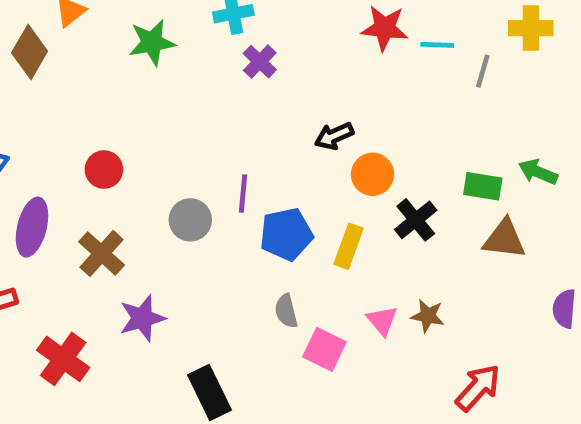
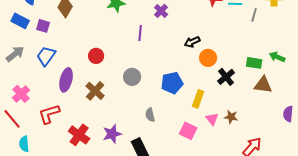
purple line: (243, 193) -> (140, 33), moved
yellow rectangle: (349, 246) -> (198, 99), moved
gray semicircle: (286, 311) -> (150, 115), moved
purple star: (142, 318) -> (112, 134), moved

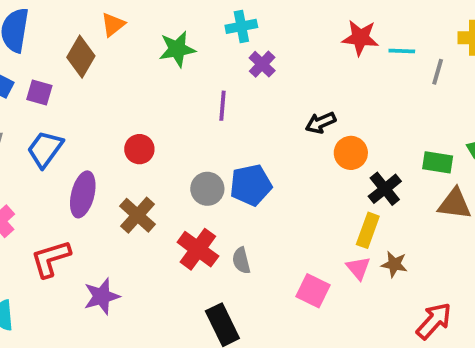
blue pentagon: (172, 83) -> (251, 185), moved
yellow rectangle: (198, 99) -> (368, 230), moved
purple star: (112, 134) -> (102, 296), moved
red cross: (79, 135) -> (198, 249), moved

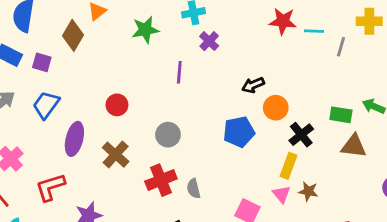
blue pentagon: (251, 185) -> (239, 132), moved
red cross: (198, 249) -> (161, 180), turned 32

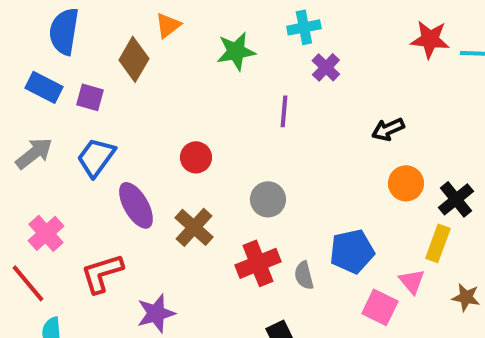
orange circle: (276, 108) -> (406, 183), moved
blue pentagon: (239, 132) -> (352, 251), moved
purple ellipse: (74, 139) -> (136, 205), turned -44
brown star: (308, 191) -> (466, 297), moved
pink triangle: (281, 194) -> (412, 281), moved

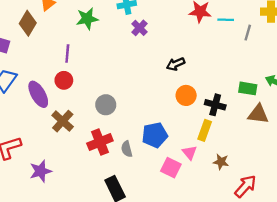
purple line: (284, 111) -> (67, 54), moved
black cross: (456, 199) -> (215, 105), turned -36
purple ellipse: (136, 205) -> (38, 94), moved

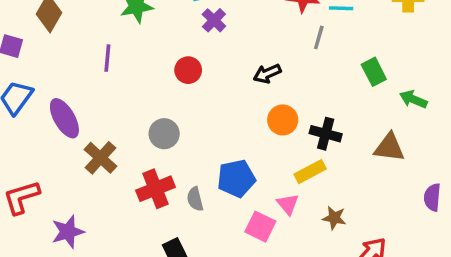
gray line: (248, 33) -> (319, 37), moved
red circle: (64, 80) -> (188, 70), moved
green rectangle: (248, 88) -> (374, 72), moved, turned 54
yellow rectangle: (205, 130) -> (310, 172), turned 42

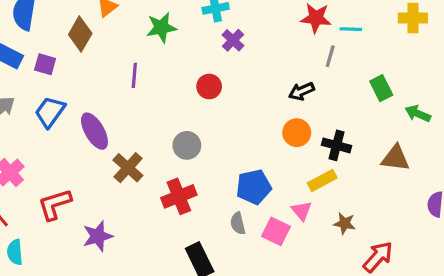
black arrow: (267, 74) -> (302, 91), moved
gray semicircle: (195, 199) -> (238, 223), moved

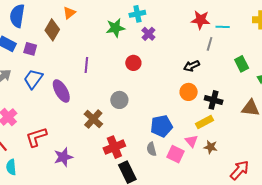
green star: (161, 28) -> (115, 28), moved
purple line: (134, 75) -> (86, 65), moved
brown cross: (128, 168) -> (93, 119), moved
red cross: (179, 196) -> (114, 147), moved
brown star: (345, 223) -> (211, 147), moved

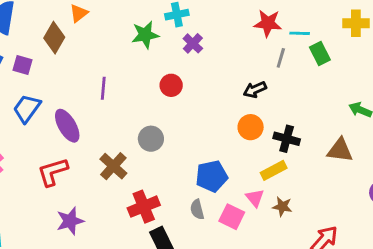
green rectangle: (242, 64) -> (320, 54), moved
red L-shape: (36, 137) -> (53, 172), moved

